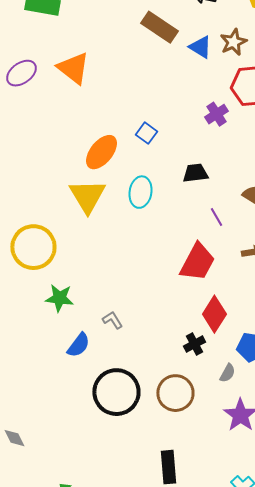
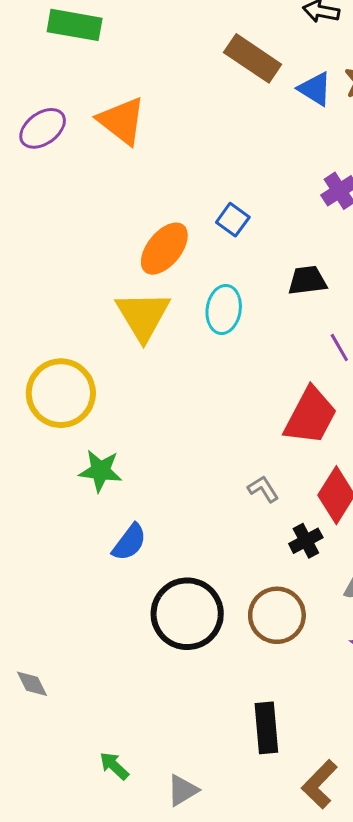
gray L-shape: (112, 320) -> (263, 489), moved

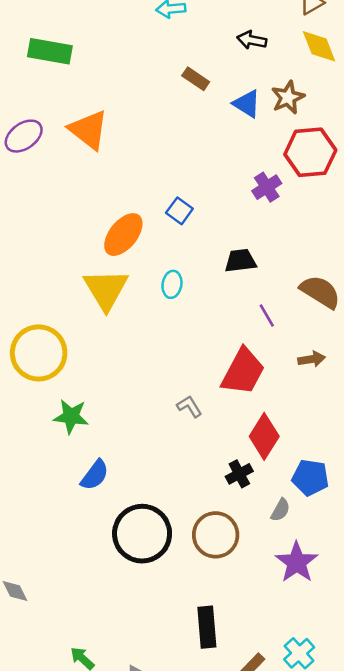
brown rectangle: (253, 58) -> (196, 79), size x0.6
cyan ellipse: (224, 309) -> (172, 284), size x0.7
gray L-shape: (263, 489) -> (189, 407), moved

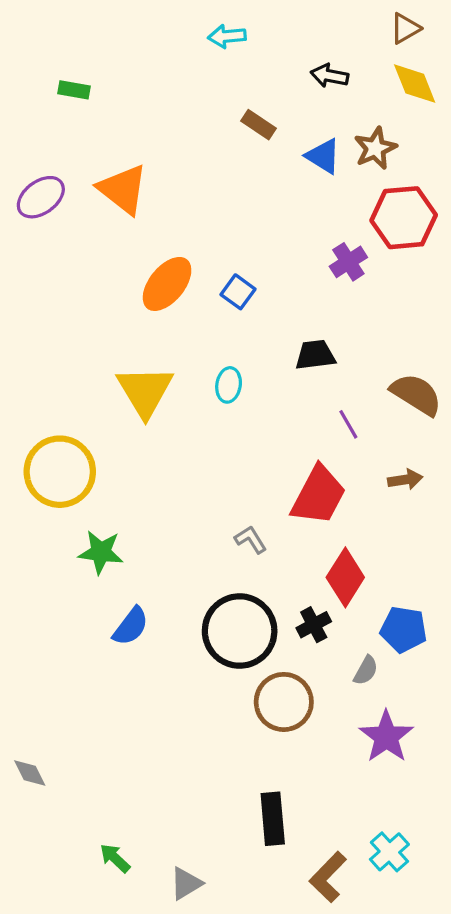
green rectangle: (50, 51) -> (74, 90), size x0.6
orange ellipse: (123, 235) -> (167, 284), moved
black circle: (142, 534) -> (240, 631), moved

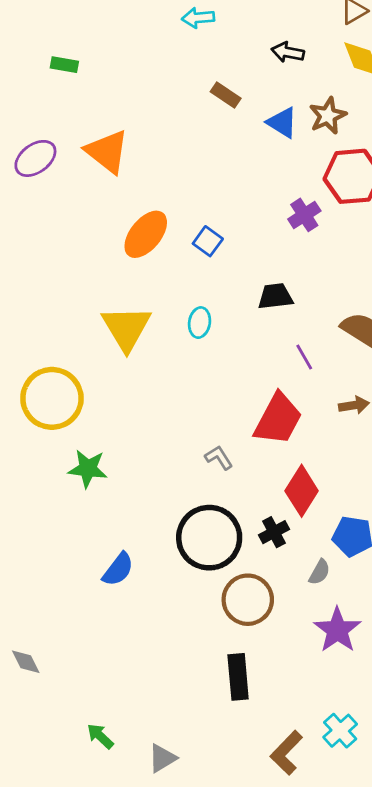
blue semicircle: (131, 626) -> (118, 569), moved
black rectangle: (273, 819) -> (238, 677), moved

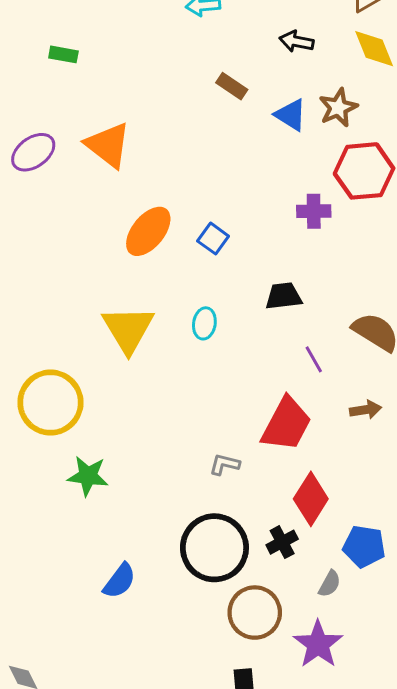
purple cross: (304, 215) -> (314, 211), turned 32
gray L-shape: (219, 458) -> (225, 464), turned -44
purple star: (337, 630) -> (318, 644), moved

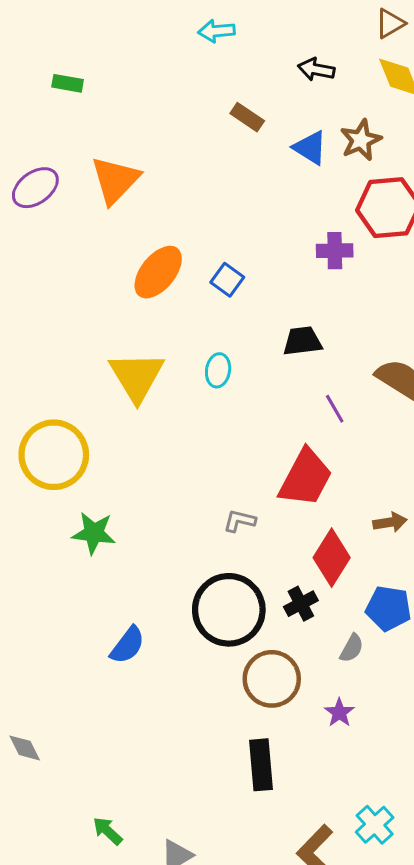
orange triangle: (108, 145) -> (115, 180), turned 36
brown arrow: (366, 410) -> (390, 522), moved
purple star: (318, 644) -> (339, 713), size x0.6

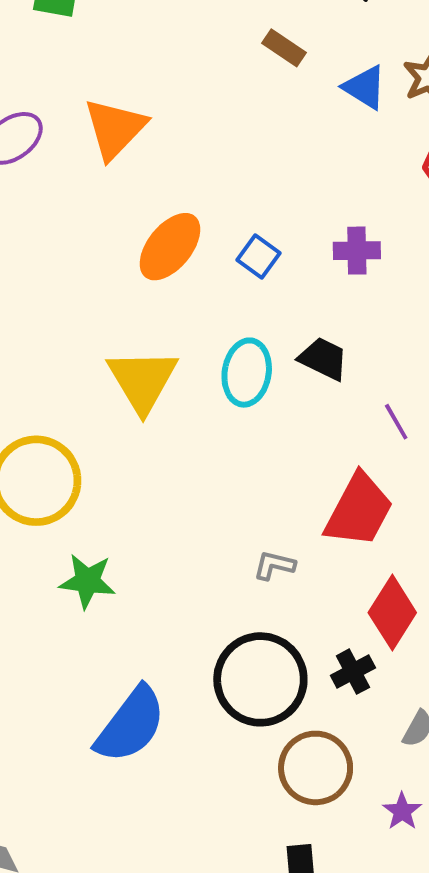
purple cross: (335, 251) -> (357, 251), moved
black trapezoid: (302, 341) -> (323, 359), moved, turned 33
cyan ellipse: (218, 370) -> (247, 373), size x1.5
blue semicircle: (127, 645) -> (131, 725), size x1.6

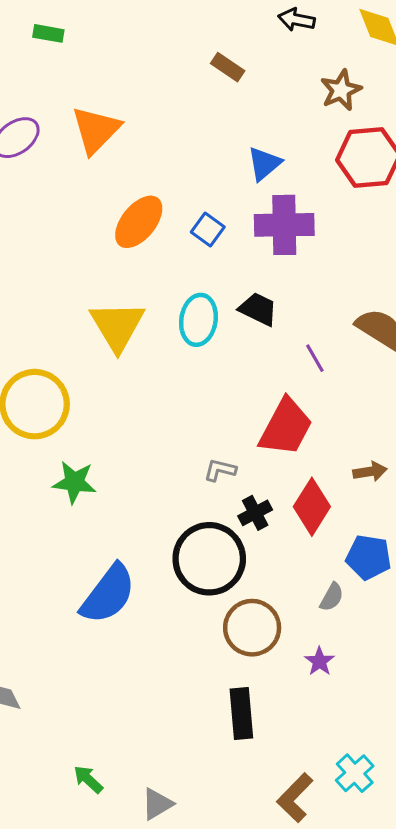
blue triangle: (365, 87) -> (264, 164), moved, turned 48
purple cross: (357, 251) -> (284, 225), size x1.6
black cross: (353, 672) -> (255, 513), moved

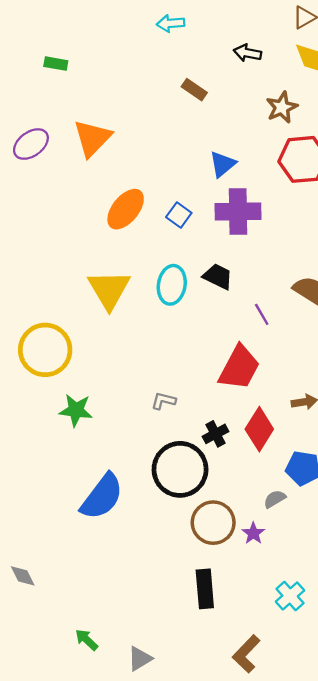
gray L-shape: (220, 470) -> (163, 401), moved
gray semicircle: (332, 597) -> (275, 499), turned -150
purple star: (319, 661) -> (253, 533), moved
cyan cross: (355, 773) -> (290, 596), moved

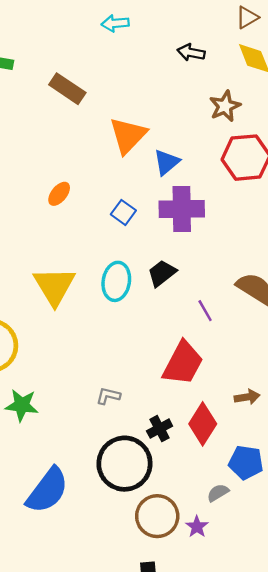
brown rectangle: (194, 90) -> (67, 89), moved, size x1.4
orange triangle: (92, 138) -> (128, 135), moved
orange ellipse: (126, 209) -> (59, 194), moved, size x0.6
black trapezoid: (218, 277) -> (162, 273), turned -64

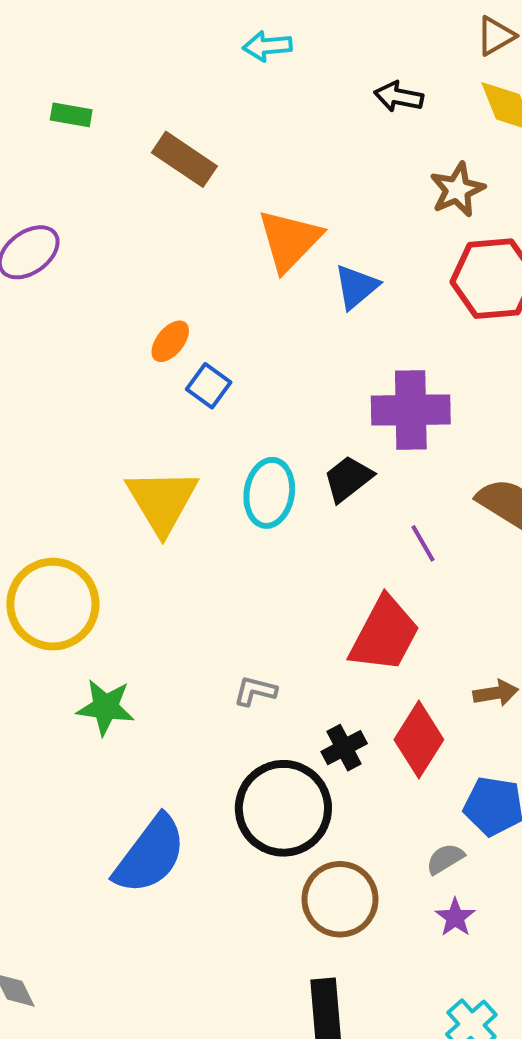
purple cross: (182, 209) -> (411, 410), moved
blue square: (123, 212) -> (209, 386), moved
purple star: (197, 527) -> (455, 917), moved

